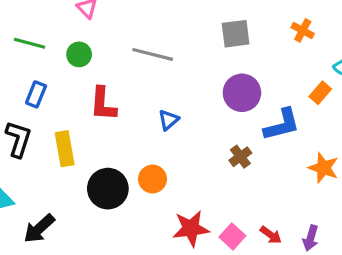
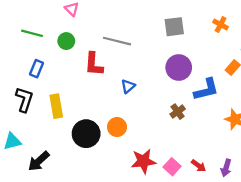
red L-shape: (103, 104) -> (94, 64), moved

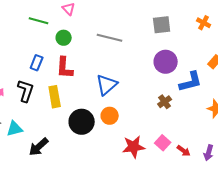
green line: (32, 33) -> (39, 21), moved
red L-shape: (94, 64) -> (65, 68), moved
blue triangle: (128, 86) -> (107, 85), moved, size x1.6
pink square: (172, 167) -> (163, 143), moved

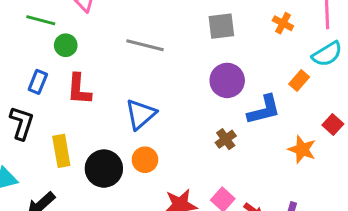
green circle: (64, 38) -> (66, 45), moved
yellow rectangle: (55, 97) -> (61, 151), moved

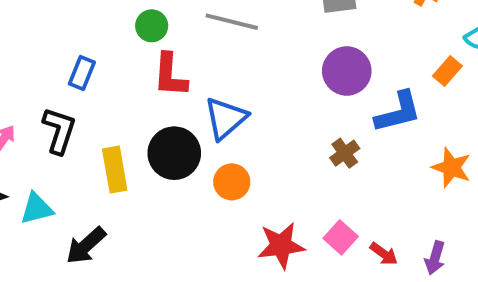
green circle: (66, 45) -> (152, 26), moved
red L-shape: (79, 89) -> (170, 75), moved
black circle: (104, 169) -> (174, 153), moved

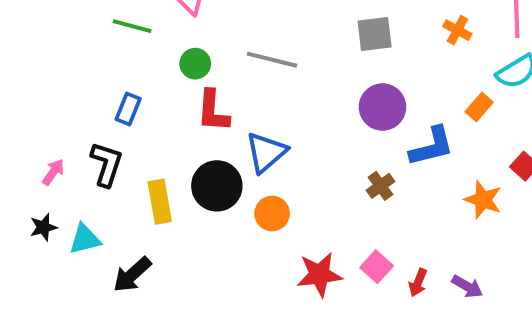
red arrow: (384, 254) -> (418, 282), turned 76
purple arrow: (435, 258) -> (467, 286), turned -76

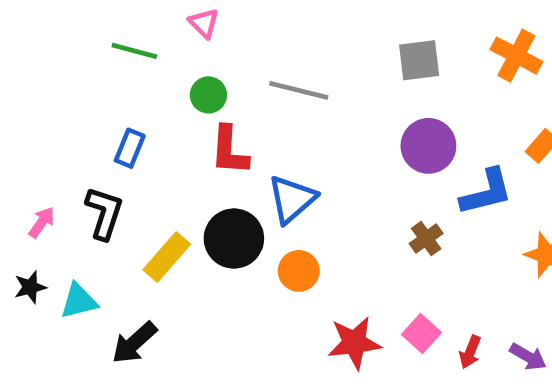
orange cross: (457, 30) -> (516, 56), size x1.5
yellow rectangle: (160, 202) -> (167, 257), turned 51

